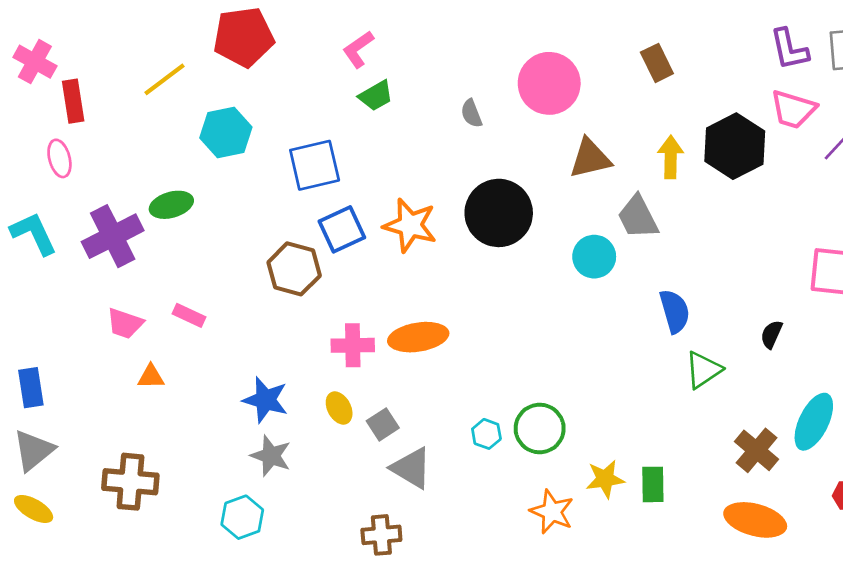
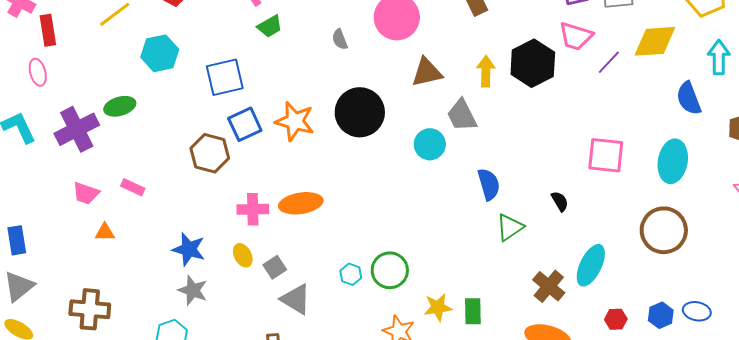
black semicircle: (772, 334) -> (560, 201), turned 125

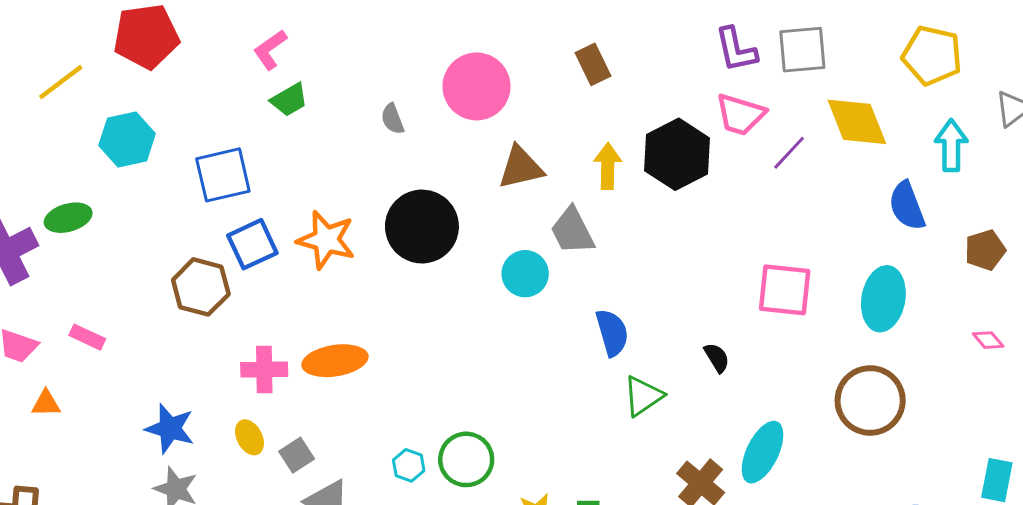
yellow diamond: (655, 41) -> (857, 122), turned 72

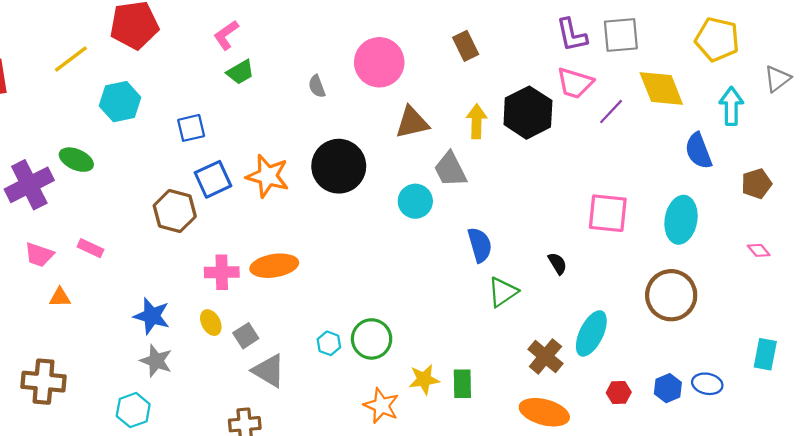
blue square: (223, 175) -> (191, 128), size x0.7
green ellipse: (68, 218) -> (76, 160), turned 40

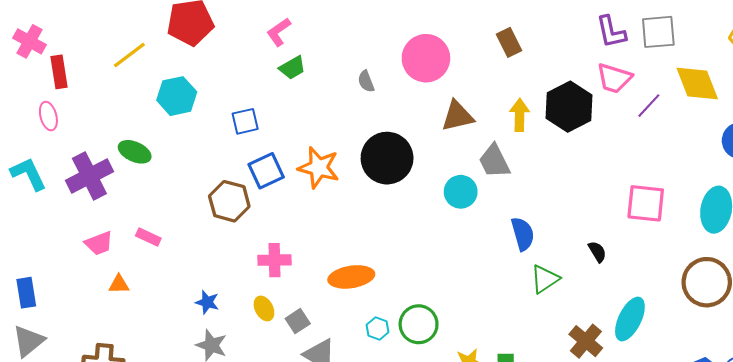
pink trapezoid: (39, 255) -> (99, 243), turned -40
orange ellipse: (274, 266) -> (351, 277), moved
blue star: (152, 316) -> (207, 302), size x0.7

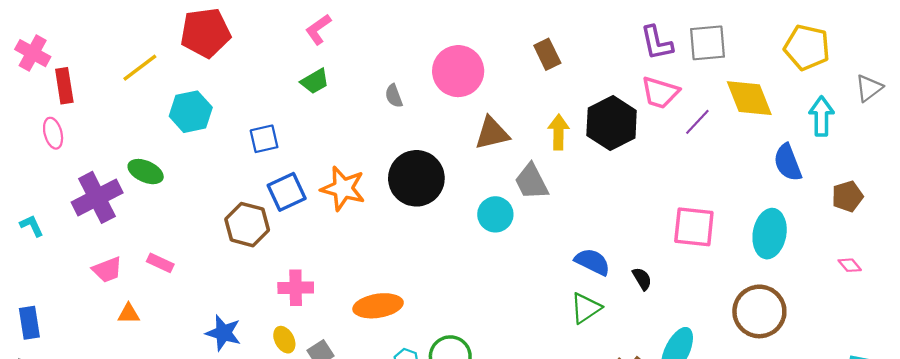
pink L-shape: (279, 32) -> (318, 29), moved
cyan L-shape: (28, 174) -> (32, 226), moved, size x0.6
blue semicircle: (523, 234) -> (592, 262), moved, turned -48
blue star: (207, 302) -> (223, 333), size x1.4

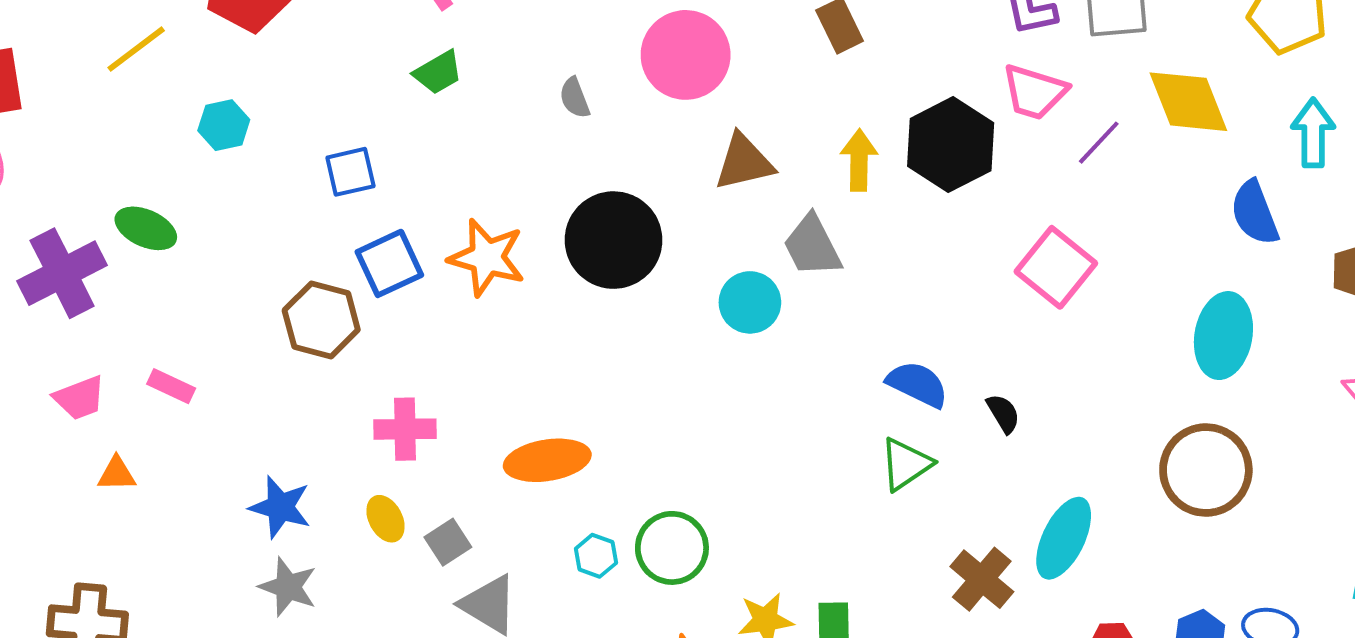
cyan hexagon: (191, 112) -> (224, 125), size x0.7
pink square: (694, 227) -> (1056, 267), moved, turned 33

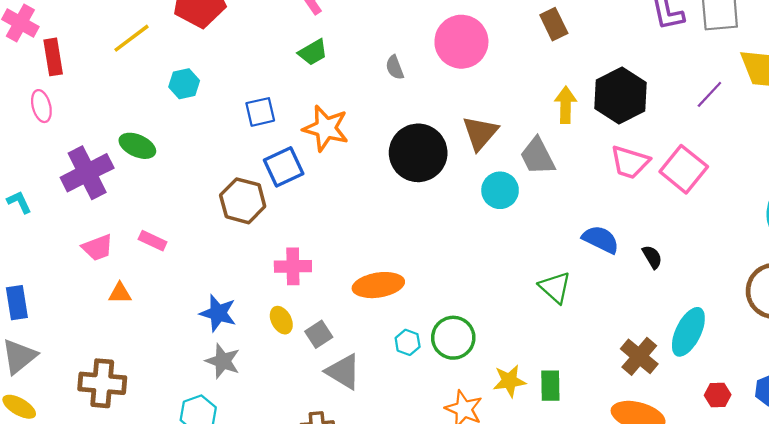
pink trapezoid: (1034, 92) -> (630, 162), moved
brown triangle: (744, 162) -> (480, 133), moved, turned -36
orange star: (487, 258) -> (326, 128), moved
green triangle: (906, 464) -> (555, 287), moved, turned -44

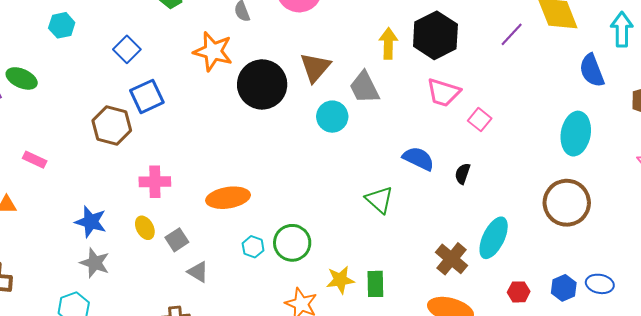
blue square: (260, 112) -> (127, 49), turned -32
orange star: (326, 128) -> (213, 51), moved
pink square: (684, 169) -> (480, 120), moved, size x0.6
black semicircle: (652, 257) -> (463, 174), turned -130
gray triangle: (343, 372) -> (198, 272), size x0.7

